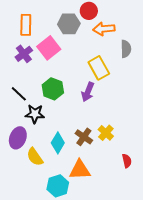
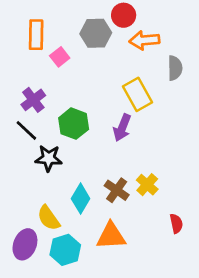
pink square: (49, 48) -> (60, 57), moved, size x0.6
purple cross: (24, 54) -> (33, 100), moved
purple ellipse: (18, 138) -> (25, 244), moved
cyan hexagon: (58, 186) -> (65, 250), moved

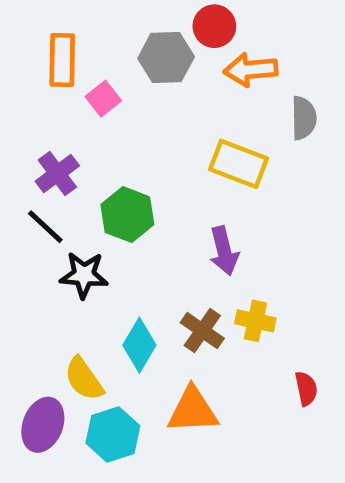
yellow rectangle: (137, 94) -> (239, 164), turned -40
purple arrow: (122, 128) -> (224, 251), moved, turned -36
yellow cross: (147, 185) -> (255, 321), turned -30

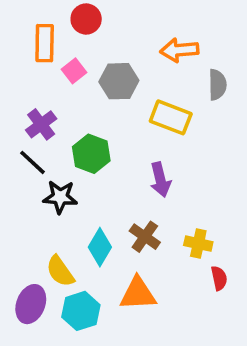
red circle: (214, 26) -> (86, 19), moved
gray hexagon: (166, 58) -> (119, 81), moved
yellow cross: (255, 321) -> (198, 244), moved

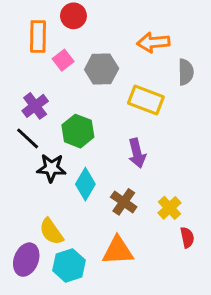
yellow cross: (198, 244) -> (170, 208), turned 35
cyan diamond: (100, 247) -> (85, 184), moved

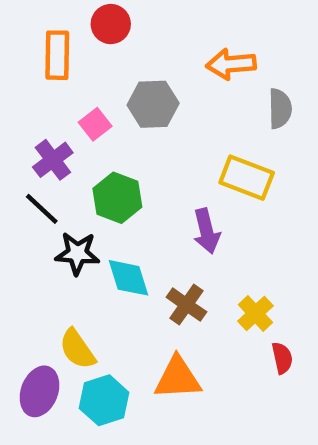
pink square: (63, 60) -> (95, 124), moved
yellow rectangle: (146, 100) -> (247, 178), moved
cyan diamond: (85, 184) -> (129, 278), turned -48

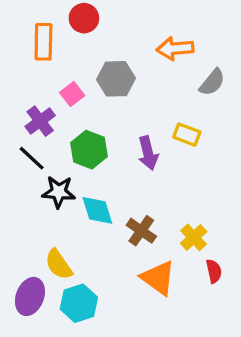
gray semicircle: (280, 109) -> (212, 82), turned 40
yellow rectangle: (247, 178) -> (187, 135), size x0.7
purple arrow: (206, 231) -> (148, 153), moved
orange triangle: (178, 378) -> (158, 278), moved, turned 39

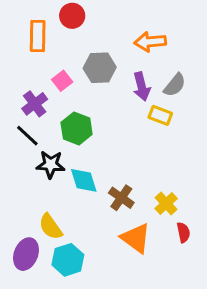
gray semicircle: (212, 82) -> (175, 85), moved
purple arrow: (148, 153) -> (142, 87), moved

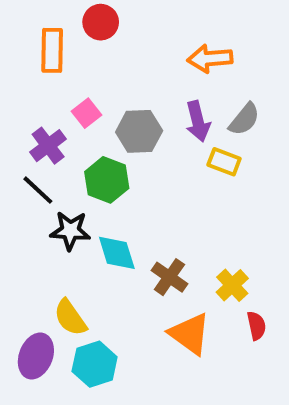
gray hexagon: (100, 68) -> (139, 131), moved

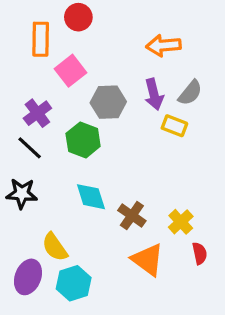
pink square: (86, 113) -> (71, 71), moved, size x1.4
black star: (70, 231) -> (22, 193), moved

